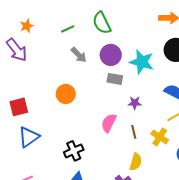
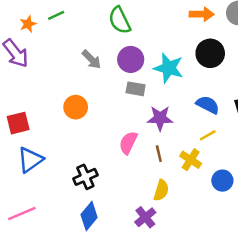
green line: (68, 29) -> (56, 15), moved
purple star: (135, 103) -> (160, 118), size x1.5

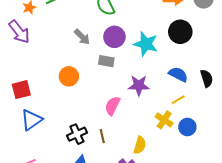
gray rectangle: (136, 89) -> (106, 61), moved
brown line: (159, 154) -> (102, 136), moved
blue circle: (222, 181) -> (187, 127), moved

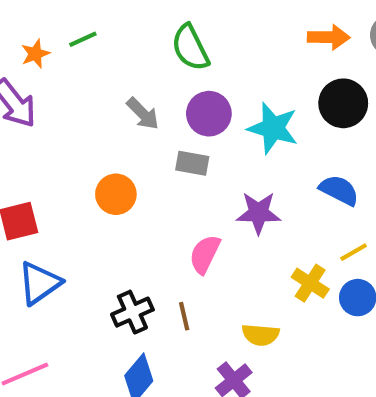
yellow line: (178, 100) -> (354, 252), moved
yellow semicircle: (140, 145) -> (261, 335), turned 78

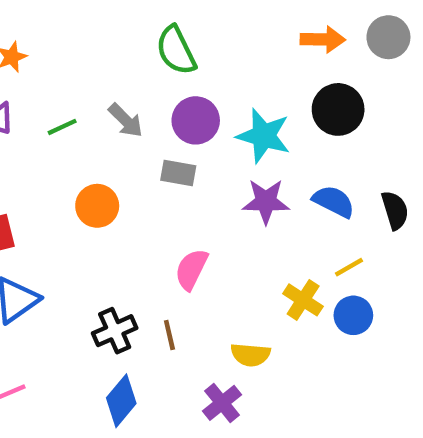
green line: (83, 39) -> (62, 127), moved
purple star: (258, 213) -> (266, 201), moved

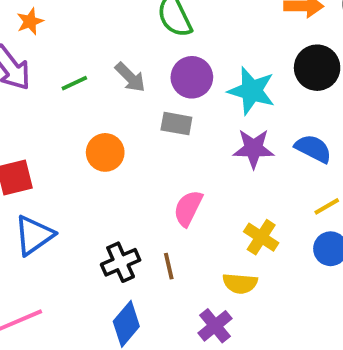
yellow cross: (303, 300) -> (261, 237), moved

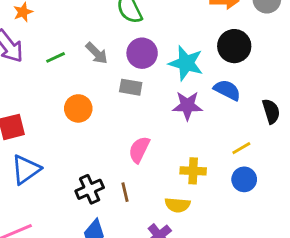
blue semicircle: (313, 149) -> (227, 90), moved
yellow cross: (261, 237) -> (193, 171), turned -30

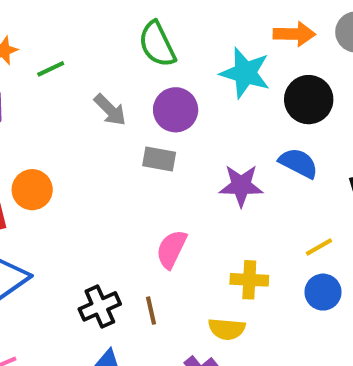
green line: (56, 57) -> (51, 69), moved
cyan star: (186, 63) -> (245, 73), moved
orange circle: (78, 108) -> (32, 190), moved

